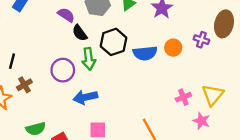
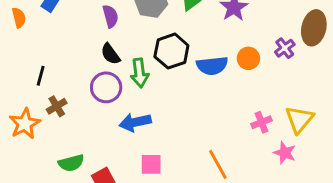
purple semicircle: (66, 15) -> (110, 16), turned 42
black semicircle: (80, 33) -> (110, 54), moved
purple cross: (201, 40) -> (285, 48), turned 35

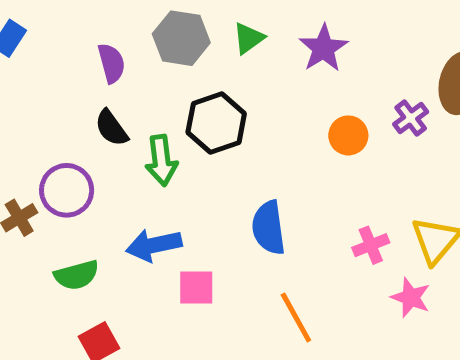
blue semicircle: (212, 66) -> (269, 228), moved, turned 88
purple circle: (106, 87) -> (67, 190), moved
green semicircle: (71, 163) -> (77, 275), moved
pink square: (151, 164) -> (196, 288), moved

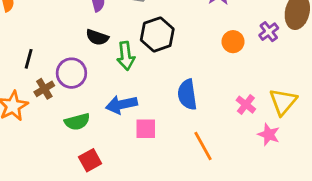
black semicircle: (111, 128) -> (97, 37), turned -35
pink cross: (371, 245) -> (246, 105), turned -30

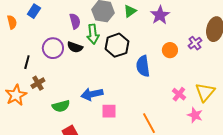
green arrow: (126, 56) -> (93, 34), moved
purple circle: (71, 73) -> (53, 48), moved
blue semicircle: (187, 95) -> (143, 66), moved

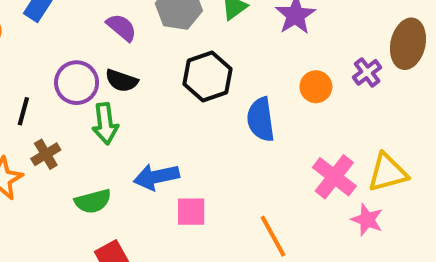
purple semicircle: (75, 21) -> (122, 27), turned -35
green arrow: (93, 34) -> (105, 124), moved
yellow triangle: (205, 92) -> (388, 173), turned 35
pink cross: (179, 94) -> (334, 177), size x1.5

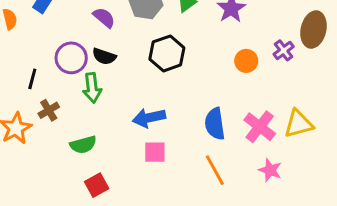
blue semicircle: (261, 119) -> (215, 124), moved
blue arrow: (156, 177) -> (149, 118), moved
pink star: (367, 220) -> (270, 170), moved

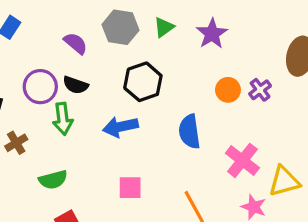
purple cross: (284, 50) -> (260, 90), moved
blue arrow: (149, 118) -> (120, 127), moved
blue semicircle: (215, 124) -> (189, 132), moved
yellow triangle: (299, 124) -> (284, 181), moved

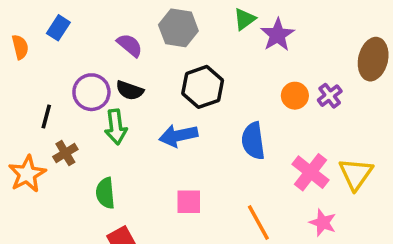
green triangle: (164, 27) -> (244, 19), moved
green semicircle: (53, 180) -> (105, 193), turned 100
yellow triangle: (284, 181) -> (356, 174), moved, turned -40

